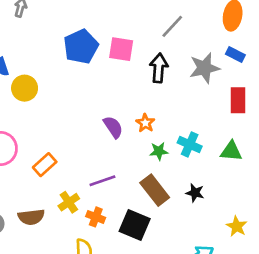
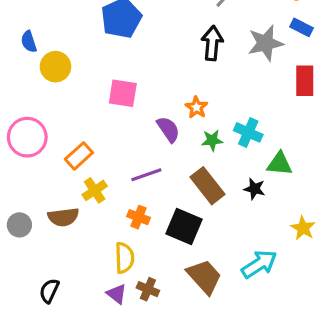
pink square: (121, 49) -> (123, 93), moved
purple semicircle: (113, 127) -> (168, 129), moved
green triangle: (231, 151) -> (280, 164), moved
yellow cross: (69, 202) -> (95, 190), moved

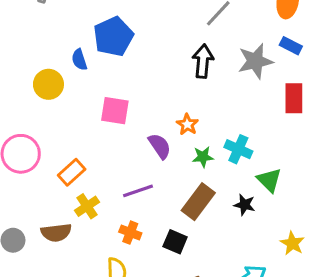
blue semicircle: (29, 42) -> (79, 60), moved
green triangle: (280, 164) -> (269, 180), turned 40
brown rectangle: (207, 186) -> (198, 202), turned 75
black square: (184, 226) -> (175, 242), size x0.7

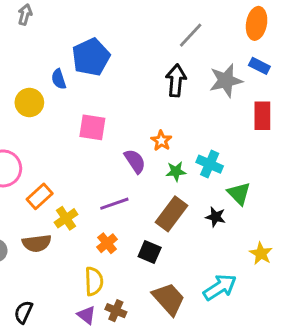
orange rectangle: (72, 172) -> (40, 196), moved
orange cross: (130, 233) -> (107, 243), turned 30

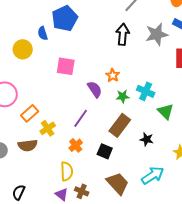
purple line: (114, 204) -> (81, 118), turned -36
black star: (216, 217) -> (147, 139), moved

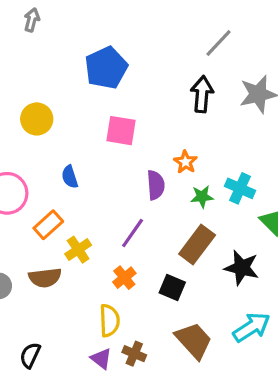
blue semicircle: (43, 33) -> (70, 177), moved
pink square: (66, 66) -> (121, 131), moved
purple semicircle: (95, 89) -> (156, 185), turned 30
black star: (147, 139) -> (242, 268), size x1.5

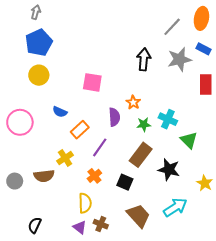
gray line: (219, 43) -> (172, 27), moved
blue pentagon: (106, 68) -> (39, 43), moved
blue semicircle: (70, 177) -> (60, 112), turned -48
orange rectangle: (48, 225) -> (80, 130), moved

